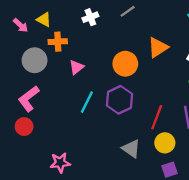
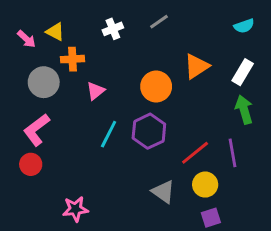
red line: (157, 117) -> (195, 153), turned 30

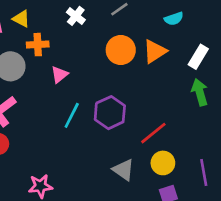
cyan semicircle: (244, 26) -> (174, 19), moved
white cross: (113, 29) -> (76, 16), turned -30
orange circle: (156, 86) -> (121, 50), moved
purple line: (233, 153) -> (204, 173), moved

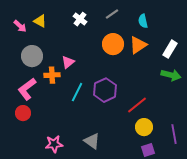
cyan semicircle: (174, 19) -> (143, 21), moved, turned 96
orange cross: (38, 45) -> (52, 75), moved
green arrow: (200, 92) -> (171, 75), turned 120
gray triangle: (123, 170) -> (92, 141), moved

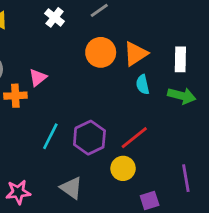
cyan semicircle: (143, 21) -> (143, 85), moved
white rectangle: (170, 49) -> (180, 59), turned -30
purple hexagon: (105, 90) -> (89, 138), moved
cyan line: (77, 92) -> (50, 136), moved
yellow circle: (144, 127) -> (123, 168), moved

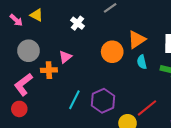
white cross: (55, 17) -> (77, 23), moved
orange circle: (101, 52) -> (112, 52), moved
red line: (134, 138) -> (147, 108), moved

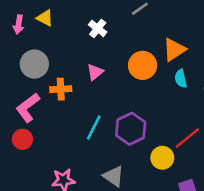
pink arrow: (16, 20) -> (19, 25), turned 56
pink triangle: (65, 57) -> (95, 72), moved

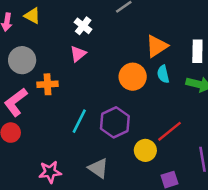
orange circle: (143, 65) -> (133, 77), moved
pink triangle: (95, 72) -> (78, 54), moved

